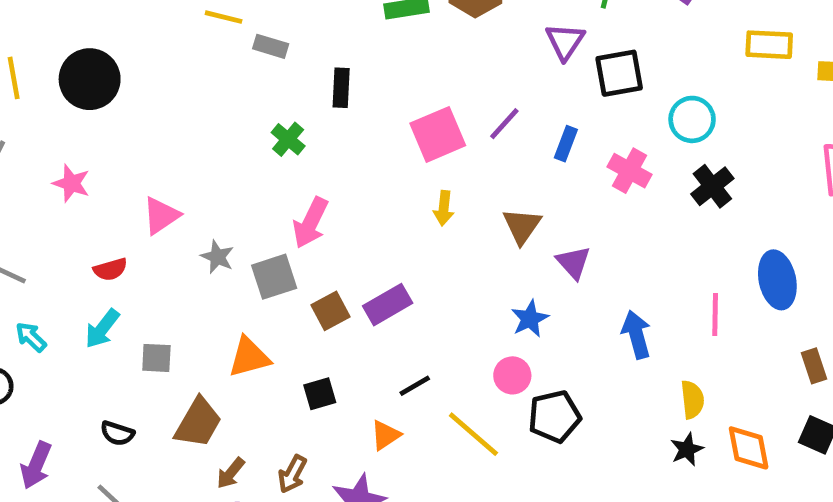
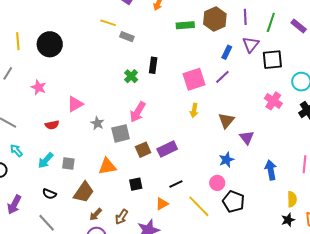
black rectangle: (341, 88) -> (153, 65), moved
blue rectangle: (566, 144) -> (227, 52), moved
cyan arrow: (102, 329) -> (46, 160), moved
black pentagon: (554, 416) -> (233, 202), turned 30

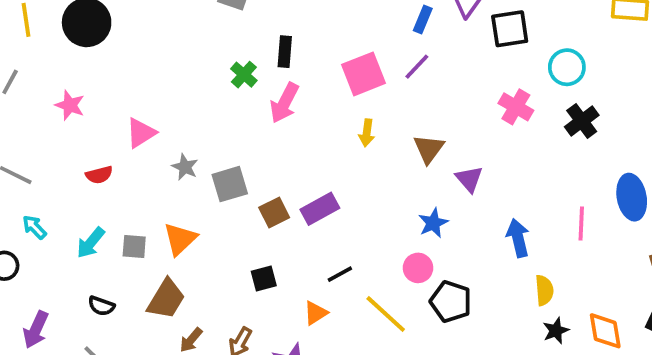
pink arrow: (138, 112) -> (284, 103), moved
orange triangle: (107, 166) -> (180, 239), moved, turned -30
yellow semicircle: (292, 199) -> (544, 290), moved

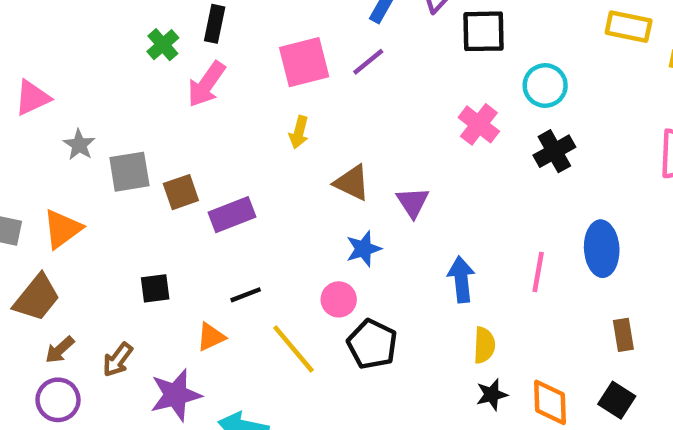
brown triangle: (429, 149) -> (352, 183), moved, turned -48
brown square: (274, 213) -> (181, 192), moved

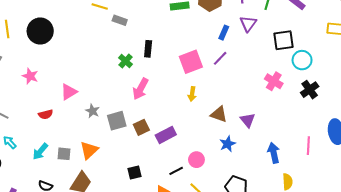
black square: (483, 31) -> (283, 40), moved
pink arrow: (206, 84) -> (140, 89), moved
pink circle: (339, 299) -> (196, 160), moved

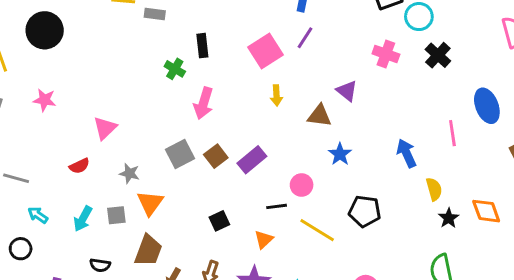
black circle: (40, 31) -> (45, 30), moved
pink star: (30, 76) -> (45, 100), moved
gray star: (92, 111) -> (129, 173), moved
purple triangle: (248, 120) -> (347, 91), moved
black line: (176, 171) -> (277, 206), turned 32

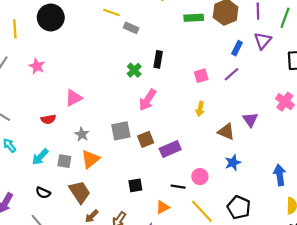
pink square: (265, 51) -> (201, 76), size x0.6
brown trapezoid: (148, 251) -> (80, 192), turned -70

